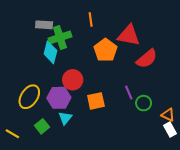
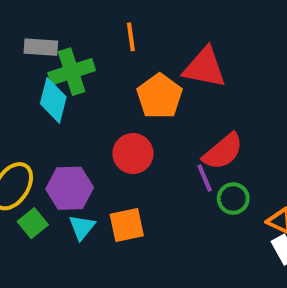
red semicircle: (147, 59) -> (223, 151), moved
red circle: (73, 80) -> (133, 153), moved
orange square: (96, 101) -> (127, 225), moved
green square: (42, 126) -> (33, 223), moved

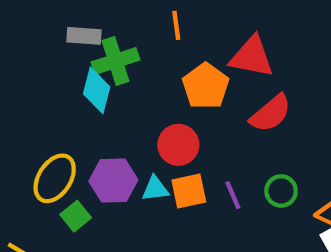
red semicircle: (223, 151) -> (271, 113), moved
purple line: (205, 178) -> (233, 195), moved
orange square: (127, 225) -> (189, 191), moved
cyan triangle: (82, 227) -> (155, 189), moved, turned 44

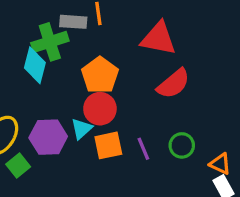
gray rectangle: (84, 36) -> (73, 22), moved
orange pentagon: (206, 86) -> (100, 75), moved
cyan triangle: (155, 189) -> (82, 129), moved, turned -35

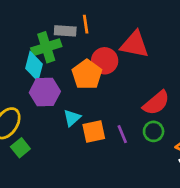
red semicircle: (173, 84) -> (156, 103), moved
red circle: (100, 109) -> (105, 61), moved
purple hexagon: (48, 137) -> (45, 92), moved

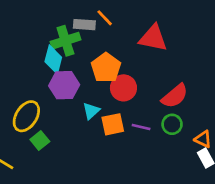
orange line: (86, 24) -> (105, 18), turned -36
red circle: (105, 61) -> (123, 88), moved
purple line: (122, 134) -> (141, 127), turned -54

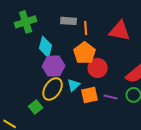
orange line: (105, 18) -> (86, 28), moved, turned 40
green cross: (65, 41) -> (26, 22), moved
yellow ellipse: (26, 116) -> (53, 89), moved

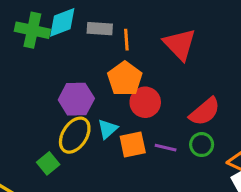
green cross: (26, 22) -> (32, 30), turned 30
red triangle: (120, 31) -> (180, 44), turned 35
cyan diamond: (46, 47) -> (62, 22), moved, turned 55

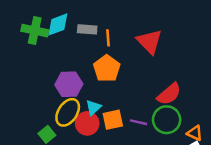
red circle: (145, 102) -> (87, 123), moved
green circle: (202, 145) -> (167, 120), size x1.5

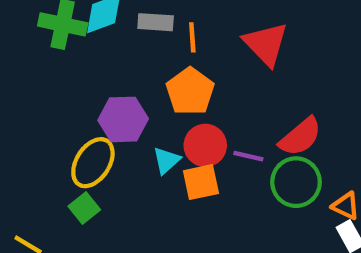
yellow ellipse: (68, 112) -> (93, 163), moved
purple line: (138, 122) -> (248, 156), moved
red circle: (87, 123) -> (205, 145), moved

